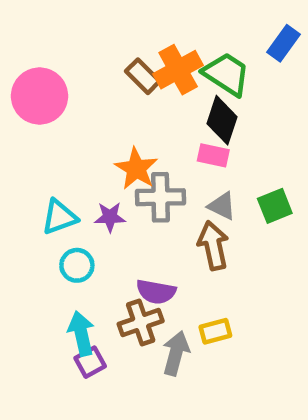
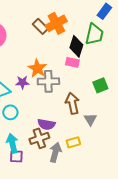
green trapezoid: (226, 74) -> (94, 34), moved, turned 70
gray triangle: (222, 206) -> (90, 119), moved, turned 32
purple star: (110, 217) -> (22, 82), moved
purple square: (90, 362) -> (16, 156), turned 32

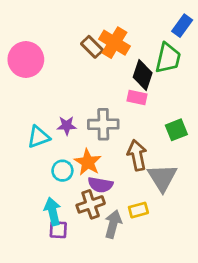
orange cross: (56, 23) -> (114, 43), turned -30
orange star: (37, 68) -> (88, 162), moved
cyan circle: (10, 112) -> (62, 171), moved
gray triangle: (90, 119) -> (162, 178), size x1.6

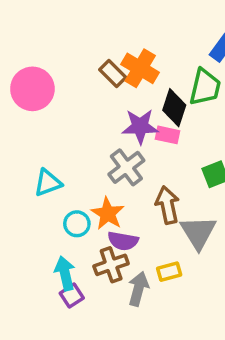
gray cross: (103, 124) -> (126, 167), turned -36
purple star: (67, 126) -> (140, 126), moved, size x1.5
purple square: (58, 230) -> (72, 296), turned -36

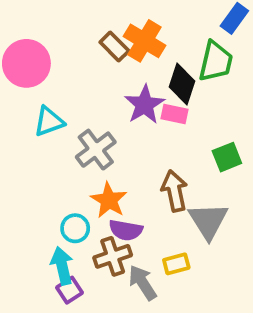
purple star: (140, 126) -> (144, 105), turned -30
gray cross: (126, 167) -> (96, 150), moved
cyan triangle: (48, 183) -> (49, 121), moved
cyan circle: (77, 224) -> (75, 228), moved
gray arrow: (138, 289) -> (143, 283), turned -48

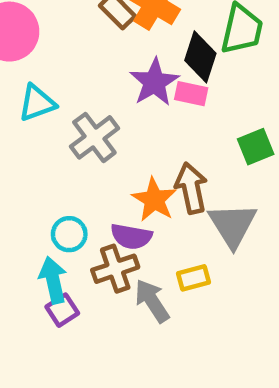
orange star: (109, 200) -> (154, 200), moved

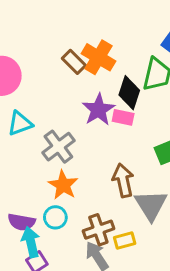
orange star: (154, 200) -> (63, 185), moved
cyan circle: (69, 234) -> (55, 217), moved
purple semicircle: (131, 236) -> (22, 222), moved
brown cross: (115, 269) -> (98, 230), moved

